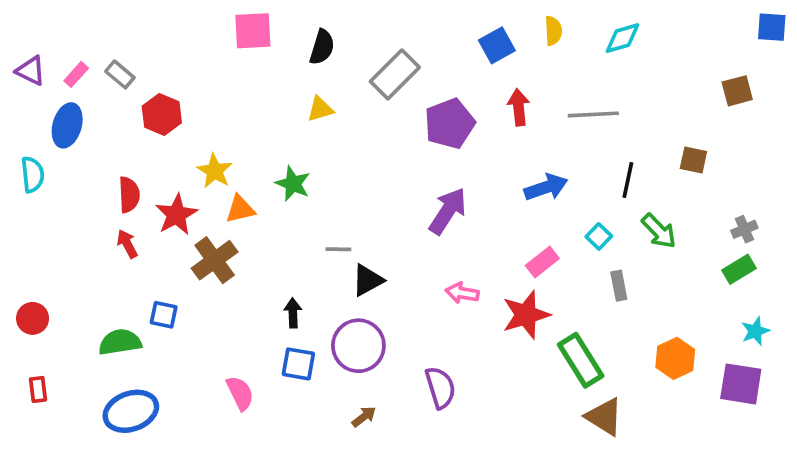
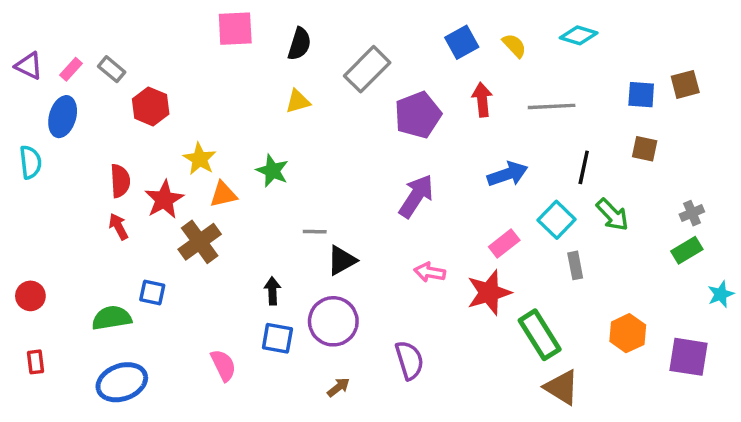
blue square: (772, 27) -> (641, 95), moved
yellow semicircle: (553, 31) -> (514, 46), moved, turned -40
cyan diamond: (622, 38) -> (579, 35), turned 33
cyan square: (599, 236) -> (557, 220), size x1.5
cyan star: (755, 331) -> (721, 294), moved

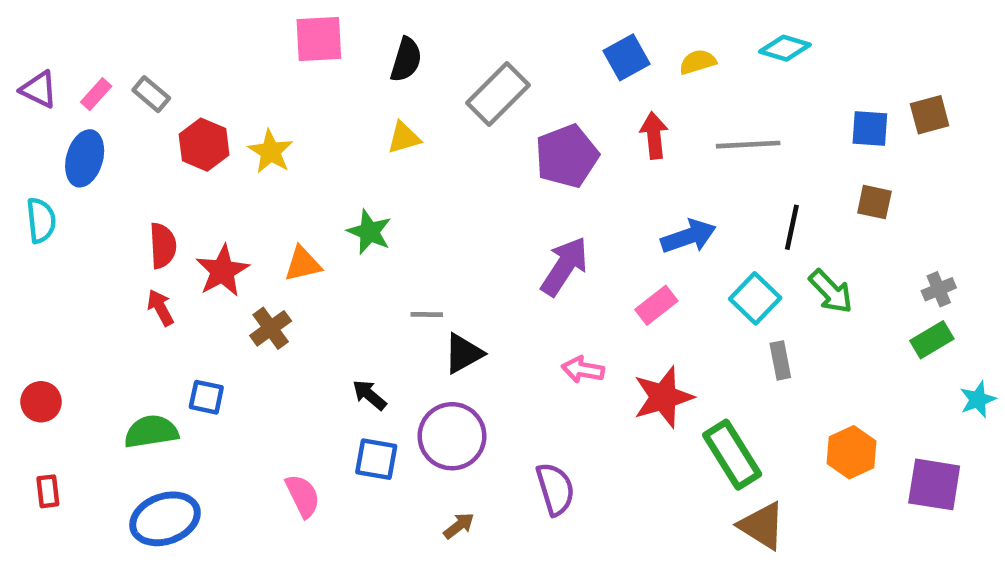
yellow semicircle: (514, 46) -> (698, 62), turned -64
yellow star: (200, 159) -> (271, 151), moved
brown cross: (200, 242) -> (271, 328), size x0.7
pink rectangle: (504, 243) -> (656, 305), moved
black arrow: (272, 291) -> (369, 395), turned -48

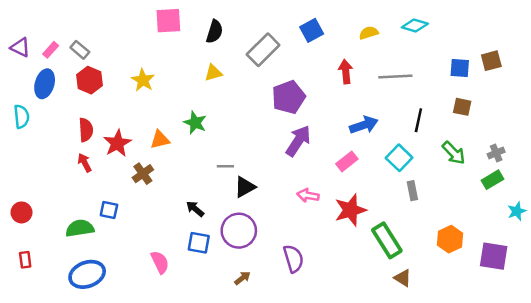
blue square: (626, 57) -> (312, 30), moved
red hexagon: (204, 145) -> (89, 80), moved
purple pentagon: (567, 156) -> (289, 97), moved
green arrow: (831, 292) -> (454, 153), moved
brown triangle: (762, 526) -> (403, 278), size x0.7

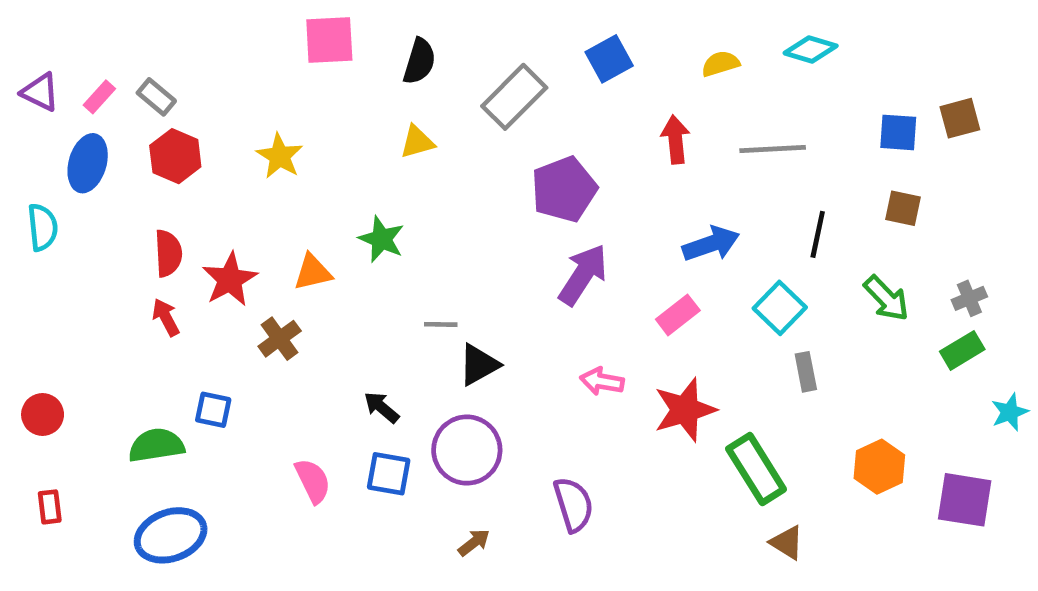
pink semicircle: (160, 262) -> (313, 481), moved

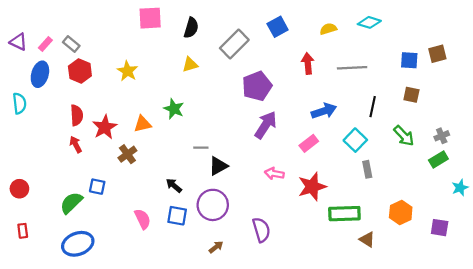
green semicircle: (156, 445) -> (71, 203), turned -35
green rectangle: (756, 469) -> (344, 214), turned -60
purple square: (965, 500) -> (440, 228), size x0.7
brown triangle: (787, 542) -> (367, 239), moved

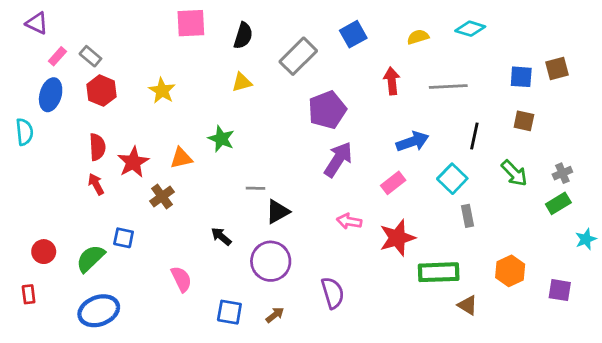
purple triangle: (18, 42) -> (37, 23), moved
red circle: (19, 189) -> (44, 252), moved
blue square: (177, 216) -> (229, 312), moved

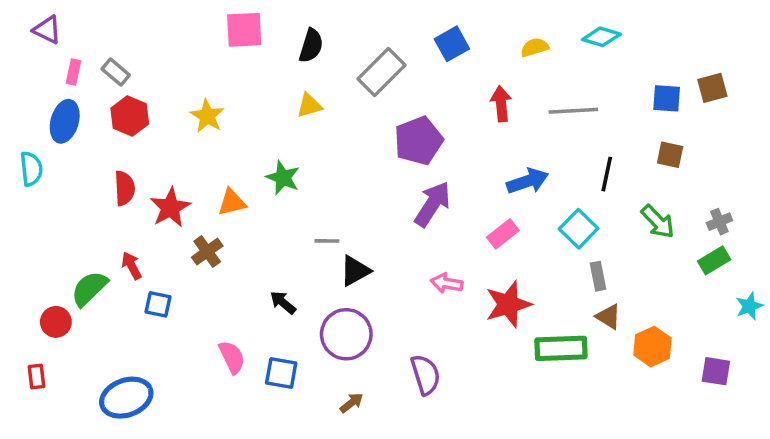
pink rectangle: (57, 56) -> (73, 72), turned -30
red arrow: (96, 184) -> (132, 266), moved
green semicircle: (90, 258) -> (89, 288), moved
brown triangle: (467, 305) -> (609, 317), moved
blue square: (229, 312) -> (281, 373), moved

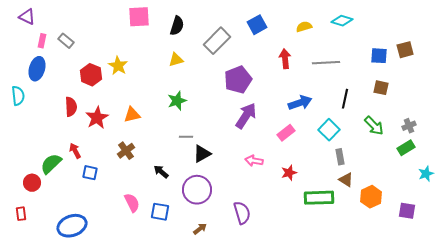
red hexagon: (130, 116) -> (91, 75), moved
green star: (283, 178) -> (177, 101), moved, turned 30
brown cross: (207, 252) -> (126, 151), moved
red star: (508, 304) -> (289, 173), size x0.6

